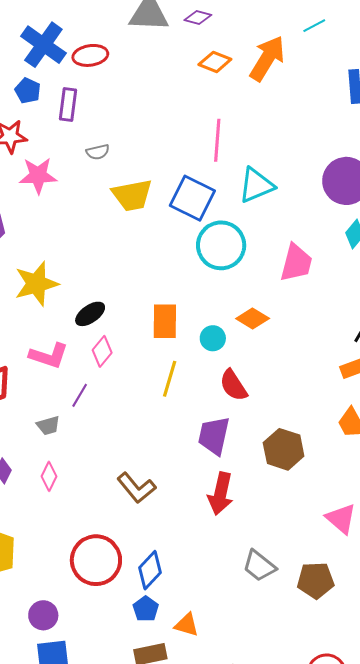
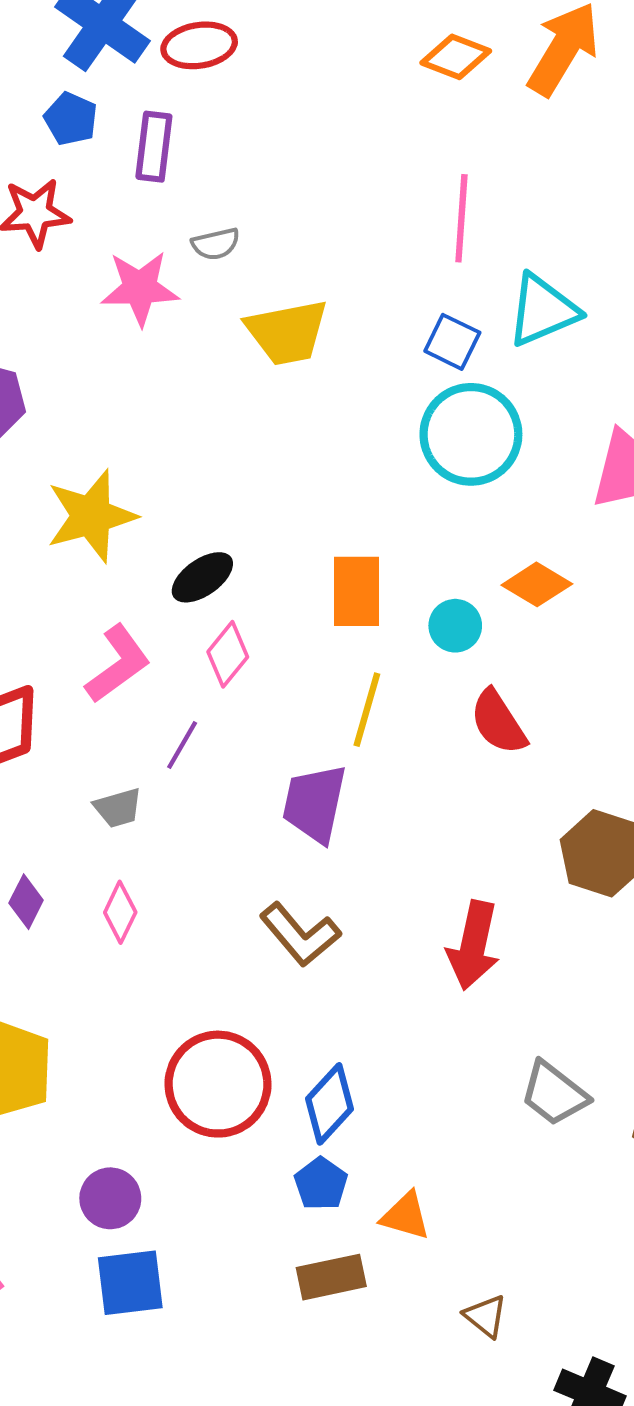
pink star: (38, 176) -> (140, 288), moved
blue square: (192, 198) -> (452, 342), moved, size x0.6
pink L-shape: (49, 356) -> (118, 664), turned -54
purple trapezoid: (214, 436) -> (315, 803), moved

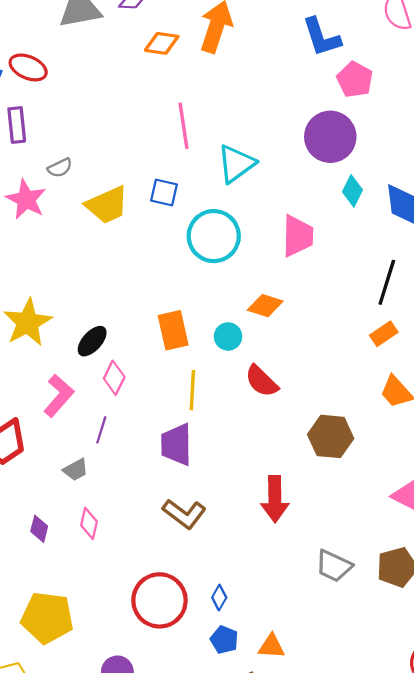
red ellipse: (199, 45) -> (28, 67), turned 45
pink star: (140, 288) -> (26, 199), turned -30
blue square: (452, 342) -> (164, 192), moved
blue diamond: (329, 1104) -> (219, 598), size x0.6

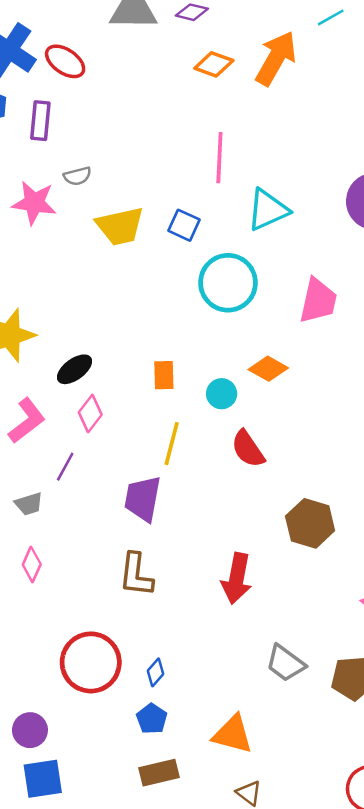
pink star: (26, 199) -> (34, 203), turned -30
orange rectangle: (173, 330) -> (164, 375), size x0.7
brown L-shape: (184, 514) -> (136, 575), turned 48
orange triangle: (272, 646) -> (233, 734), moved, size x1.4

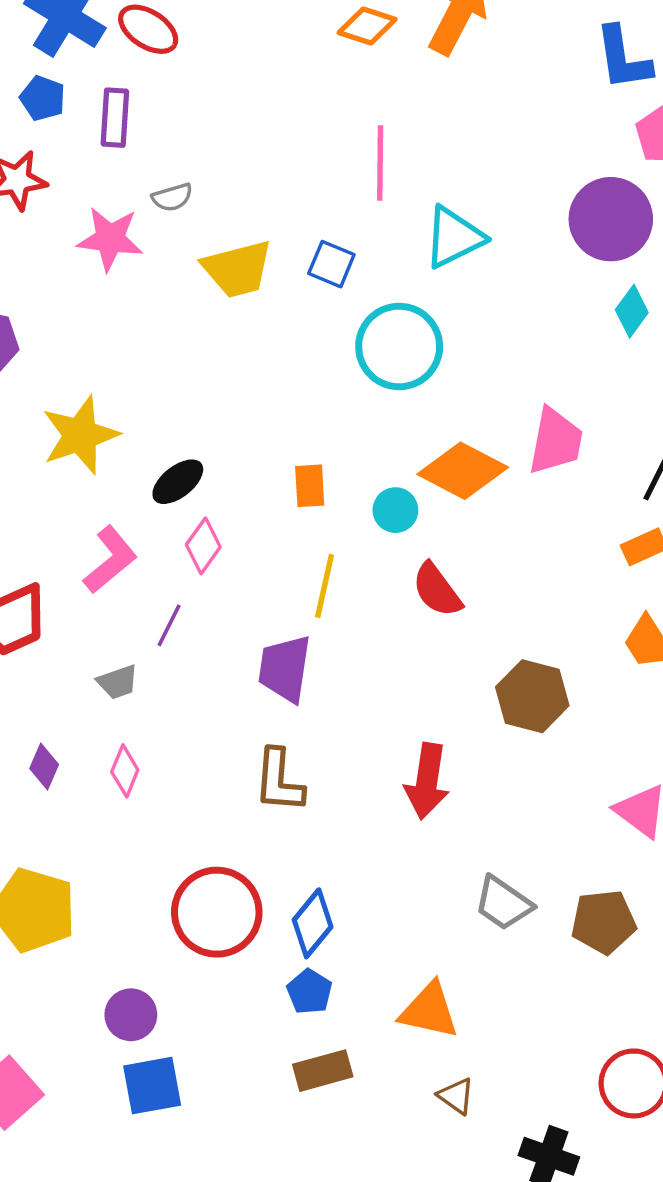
pink trapezoid: (318, 301) -> (556, 441), moved
orange diamond: (268, 369) -> (463, 471), size x1.5
blue diamond: (156, 672) -> (313, 923), size x1.6

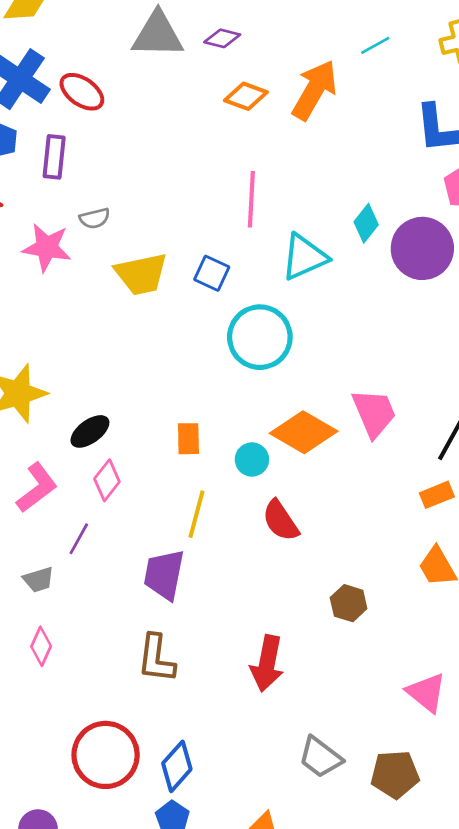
cyan diamond: (632, 311) -> (366, 223), moved
pink trapezoid: (556, 441) -> (374, 413), turned -36
brown hexagon: (532, 696) -> (349, 603), size x0.7

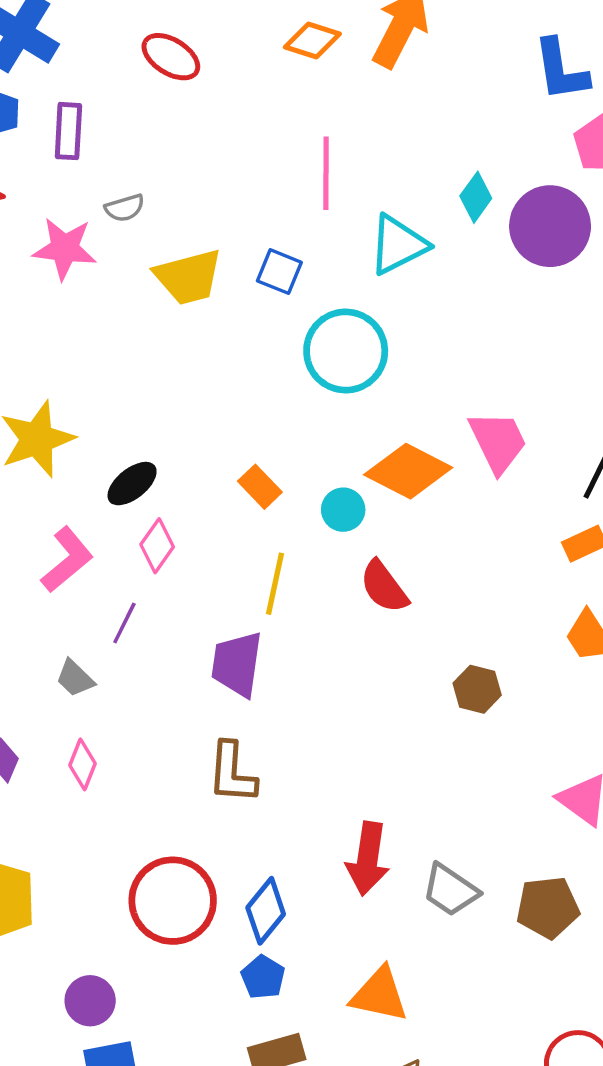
red ellipse: (82, 92) -> (171, 57), moved
orange rectangle: (188, 439) -> (260, 487), turned -40
gray trapezoid: (39, 580) -> (75, 678), turned 64
red arrow: (267, 663) -> (368, 859), moved

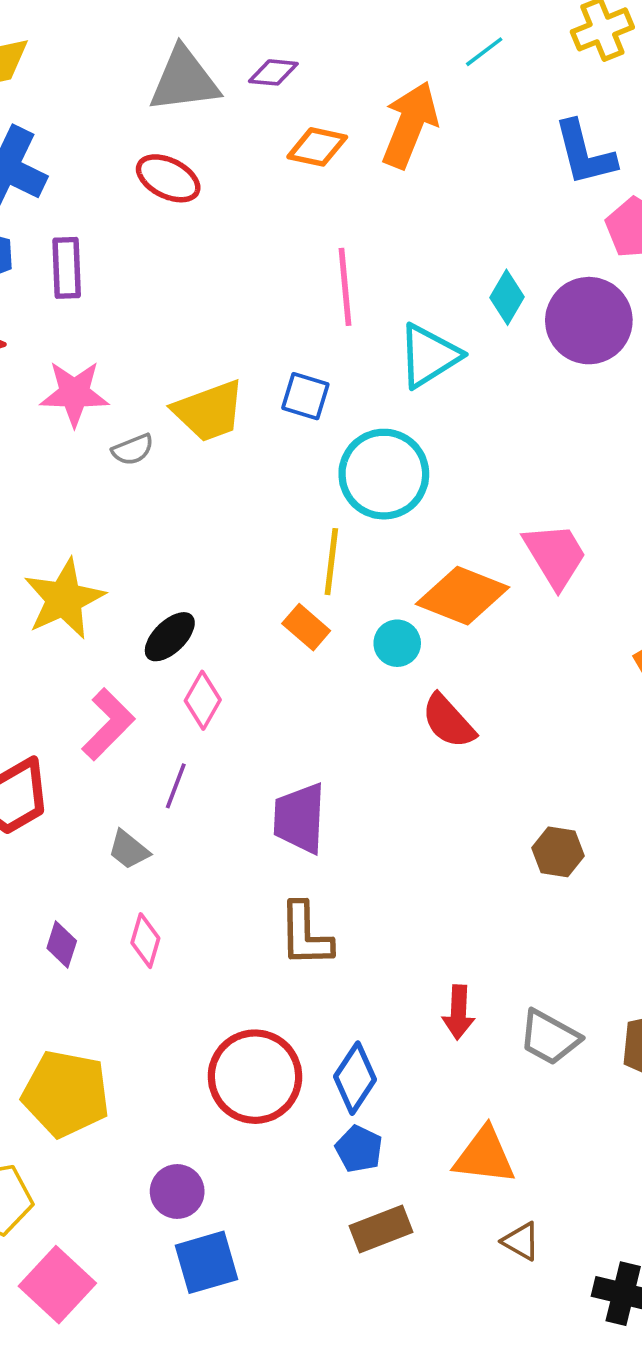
gray semicircle: (125, 208) -> (133, 449), moved
yellow line: (275, 584) -> (331, 562), moved
brown hexagon: (477, 689) -> (558, 852), moved
red arrow: (368, 859) -> (458, 1012), size x0.7

